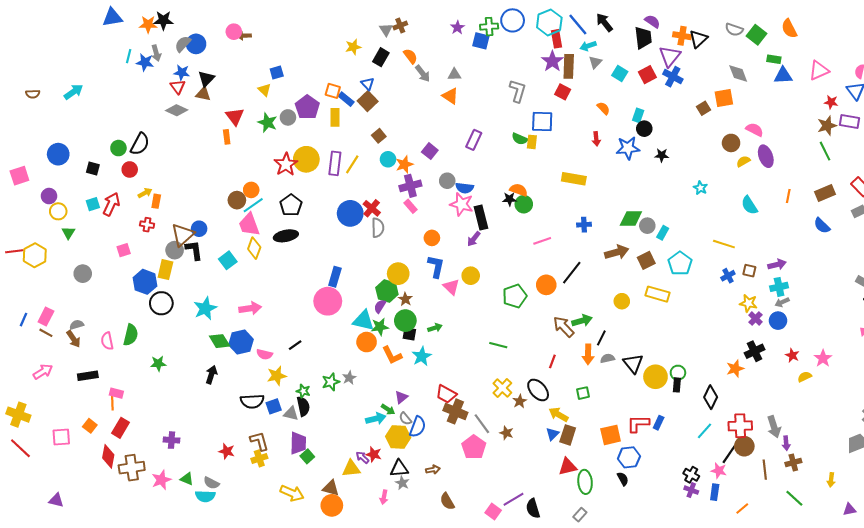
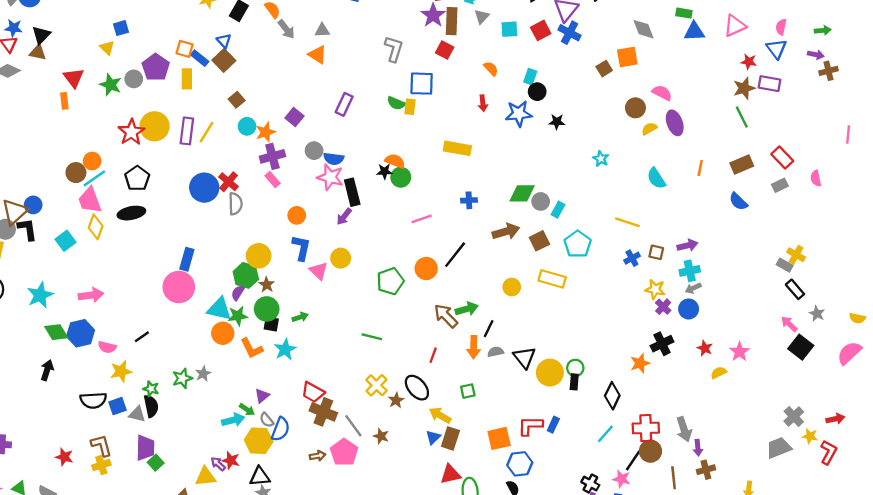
cyan square: (620, 74) -> (509, 29), turned -35
brown arrow: (433, 470) -> (318, 456), moved

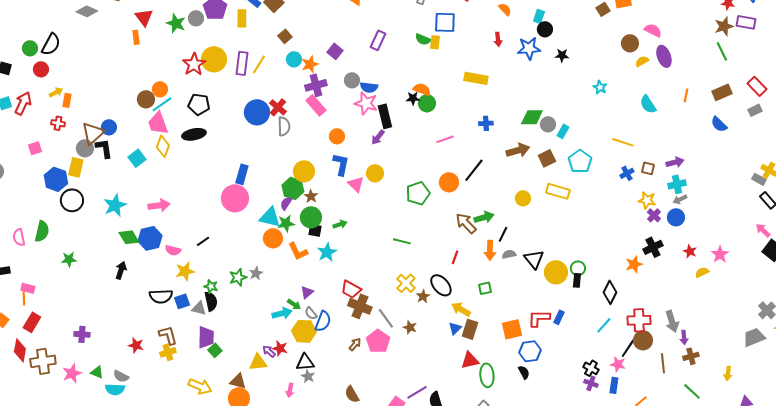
black pentagon: (137, 178) -> (199, 104), turned -30
pink rectangle: (272, 180) -> (316, 105), size x1.5
brown arrow: (318, 456) -> (355, 344), turned -40

